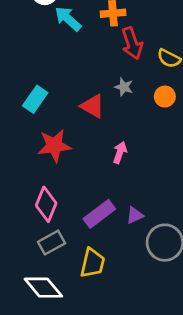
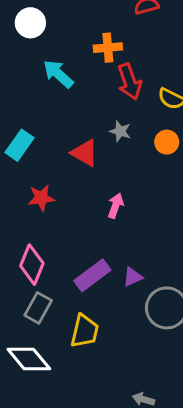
cyan arrow: (68, 19) -> (58, 74), moved
red star: (54, 146) -> (41, 198), size x0.7
gray rectangle: (52, 243) -> (38, 308), turned -32

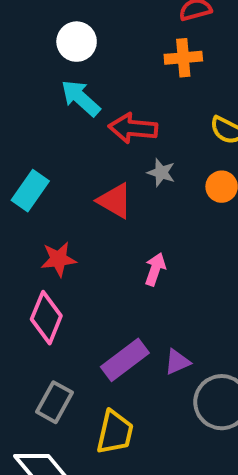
white circle: (30, 23) -> (77, 42), moved
orange cross: (108, 48) -> (183, 58), moved
red arrow: (130, 82) -> (133, 128), moved, turned 114
pink diamond: (32, 265) -> (46, 318), moved

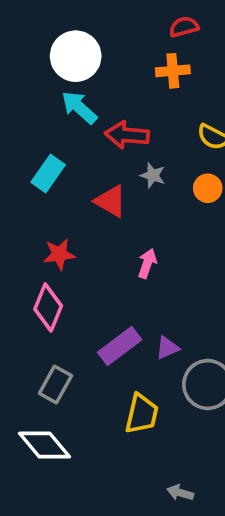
white circle: (77, 42) -> (76, 56), size x1.4
cyan rectangle: (30, 191) -> (48, 174), moved
yellow trapezoid: (115, 432) -> (142, 414), moved

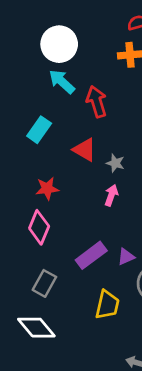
red arrow: (127, 135) -> (97, 102), turned 68
gray star: (153, 175) -> (115, 163), moved

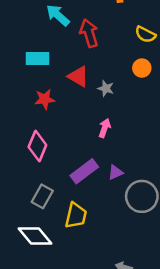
cyan rectangle: (39, 130) -> (37, 58), turned 55
red star: (47, 189) -> (45, 99), moved
pink arrow: (111, 195) -> (105, 128), moved
yellow trapezoid: (107, 305) -> (76, 216), moved

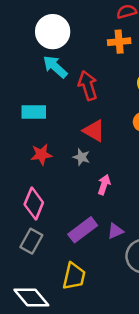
red triangle: (78, 76) -> (94, 131), moved
gray star: (106, 88) -> (81, 157), moved
gray rectangle: (42, 196) -> (31, 241), moved

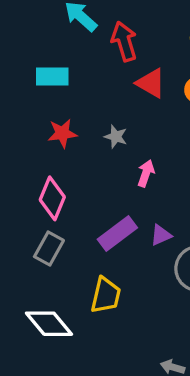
red triangle: (94, 131) -> (151, 83), moved

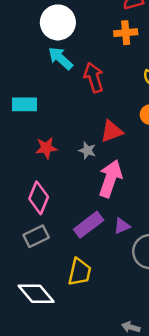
cyan rectangle: (52, 76) -> (25, 104), moved
red triangle: (151, 83) -> (112, 131), moved, turned -50
pink arrow: (146, 173) -> (110, 179), size x1.8
gray rectangle: (49, 249) -> (36, 236), turned 35

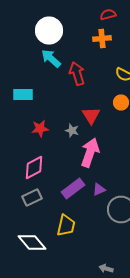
red triangle: (112, 131) -> (91, 116), turned -42
pink diamond: (39, 198) -> (34, 168), turned 40

